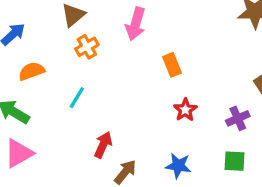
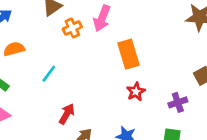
orange cross: (87, 47) -> (72, 28), moved
orange rectangle: (172, 65) -> (128, 54), size x1.5

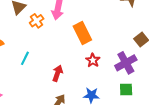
purple cross: (178, 102) -> (126, 63), size x1.5
red arrow: (67, 114) -> (58, 73), moved

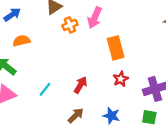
cyan line: (25, 58) -> (45, 89), moved

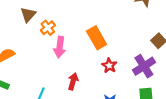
pink arrow: (95, 18) -> (60, 47), moved

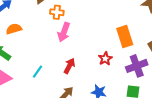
orange cross: (48, 28) -> (57, 12), turned 32
orange rectangle: (97, 38) -> (125, 37), moved

